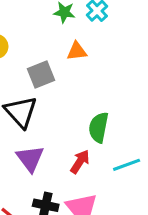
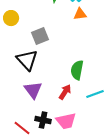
orange triangle: (77, 51) -> (80, 14), moved

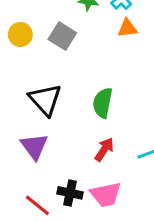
gray square: (40, 36) -> (62, 36), moved, turned -36
green semicircle: (77, 70) -> (103, 103), moved
purple triangle: (33, 90) -> (34, 146), moved

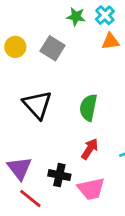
purple triangle: (34, 146) -> (19, 168), moved
black cross: (70, 193) -> (59, 175), moved

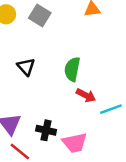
black triangle: (37, 105) -> (26, 67), size x0.7
red arrow: (90, 149) -> (86, 95), moved, turned 84

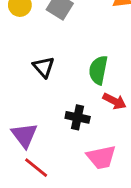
black cross: (46, 130) -> (78, 117), moved

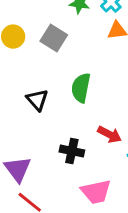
green semicircle: (98, 70) -> (81, 88), moved

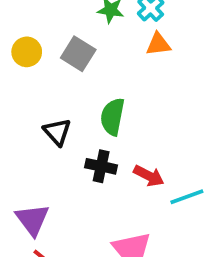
black cross: (72, 151) -> (101, 166), moved

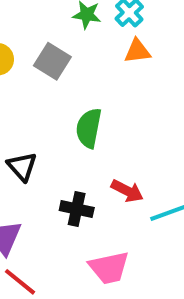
black triangle: (57, 132) -> (22, 166), moved
black cross: (101, 166) -> (77, 209), moved

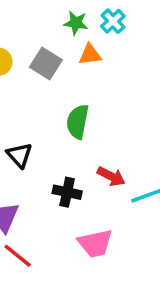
orange triangle: (137, 51) -> (90, 55), moved

